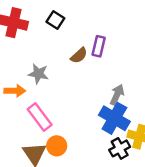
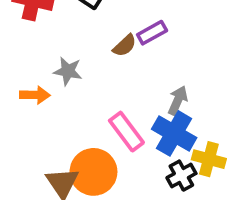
purple rectangle: (99, 46) -> (152, 33), turned 48
pink rectangle: (40, 117) -> (126, 132), moved
orange circle: (57, 146) -> (93, 172), size x1.6

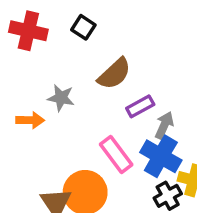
purple rectangle: (152, 33) -> (140, 106), moved
brown semicircle: (125, 46) -> (114, 74), size x1.5

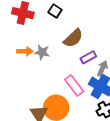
orange arrow: (30, 120) -> (25, 51), moved

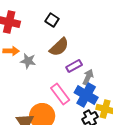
black square: (55, 11) -> (52, 20), moved
orange arrow: (25, 51) -> (11, 51), moved

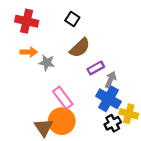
pink rectangle: (60, 94) -> (63, 98), moved

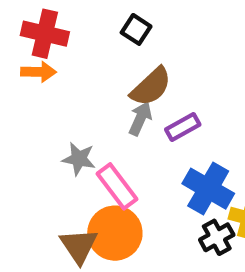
orange arrow: (29, 52) -> (39, 72), moved
gray star: (47, 63) -> (79, 159), moved
gray arrow: (111, 80) -> (140, 119), moved

